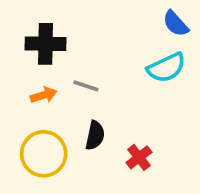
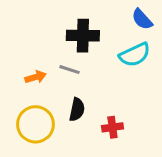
black cross: (45, 44) -> (83, 36), moved
red cross: (139, 157) -> (112, 127), turned 30

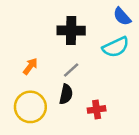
gray line: (70, 70) -> (71, 70), moved, turned -60
orange arrow: (35, 77) -> (30, 66), turned -36

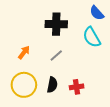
cyan semicircle: (116, 47) -> (92, 37), turned 85
black semicircle: (66, 94) -> (52, 85), moved

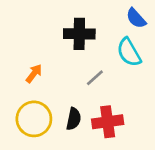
gray line: (56, 55) -> (95, 78), moved
red cross: (77, 87) -> (108, 122), size x1.5

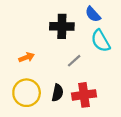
blue semicircle: (136, 18) -> (93, 14), moved
orange arrow: (34, 74) -> (27, 57), turned 32

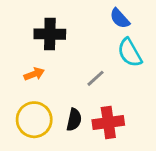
black cross: (62, 26) -> (50, 34), moved

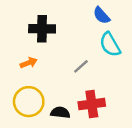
black semicircle: (74, 120) -> (60, 113), moved, turned -96

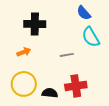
gray line: (81, 66) -> (67, 55), turned 32

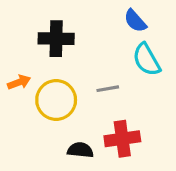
orange arrow: (24, 52) -> (19, 82), moved
yellow circle: (24, 84) -> (56, 100), moved

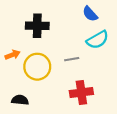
cyan semicircle: (147, 60) -> (98, 40), turned -90
black semicircle: (80, 150) -> (20, 100), moved

